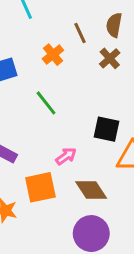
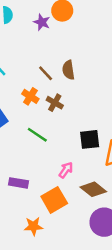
brown semicircle: (114, 25) -> (68, 70), moved
brown cross: (110, 58) -> (55, 103), moved

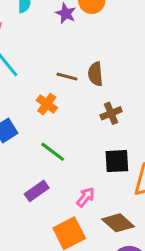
brown line: (46, 73) -> (67, 77), turned -35
brown cross: (55, 103) -> (111, 113), moved, turned 35
purple rectangle: (19, 183) -> (37, 191), moved, turned -48

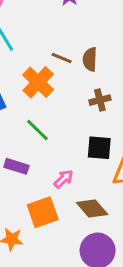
orange cross: (47, 104) -> (38, 82), size x1.5
purple rectangle: (37, 191) -> (16, 166), turned 45

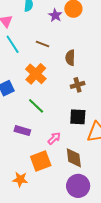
brown line: (62, 58) -> (43, 44), moved
brown diamond: (92, 208) -> (74, 158), turned 35

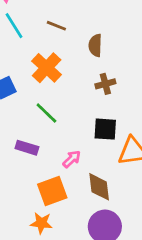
orange star: (20, 179) -> (41, 223), moved

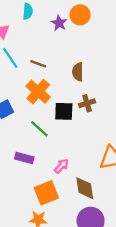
brown line: (56, 26) -> (38, 64), moved
black square: (105, 129) -> (64, 111), moved

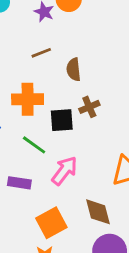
brown line: (38, 64) -> (41, 53), moved, turned -35
orange cross: (38, 92) -> (28, 99), turned -35
pink arrow: (61, 166) -> (64, 171), moved, size x1.5

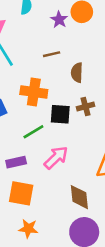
green line: (34, 145) -> (33, 132), turned -75
purple rectangle: (19, 183) -> (16, 162), turned -30
orange square: (51, 223) -> (21, 193), moved, turned 30

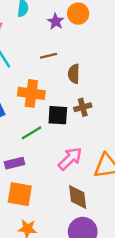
pink arrow: (56, 158) -> (70, 159), moved

